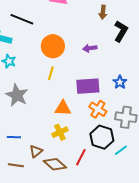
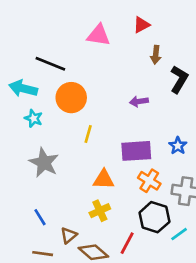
orange circle: (53, 46) -> (71, 98), moved
blue line: (14, 137) -> (40, 217), turned 56

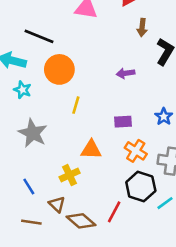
purple rectangle: (136, 151) -> (123, 122), size x0.6
yellow cross: (100, 211) -> (70, 175), moved
brown triangle: (69, 235) -> (57, 204), turned -36

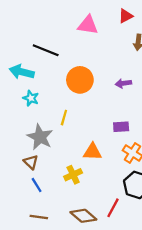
orange circle: (59, 69) -> (80, 80), moved
yellow line: (76, 105) -> (64, 118), moved
brown triangle: (57, 204) -> (31, 162), moved

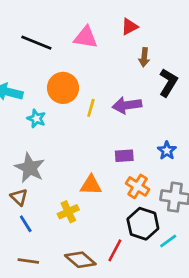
black line: (46, 50) -> (36, 43), moved
orange circle: (80, 80) -> (63, 88), moved
purple arrow: (123, 83) -> (127, 105), size x1.5
cyan star: (31, 98) -> (36, 119), moved
yellow line: (64, 118) -> (91, 108), moved

